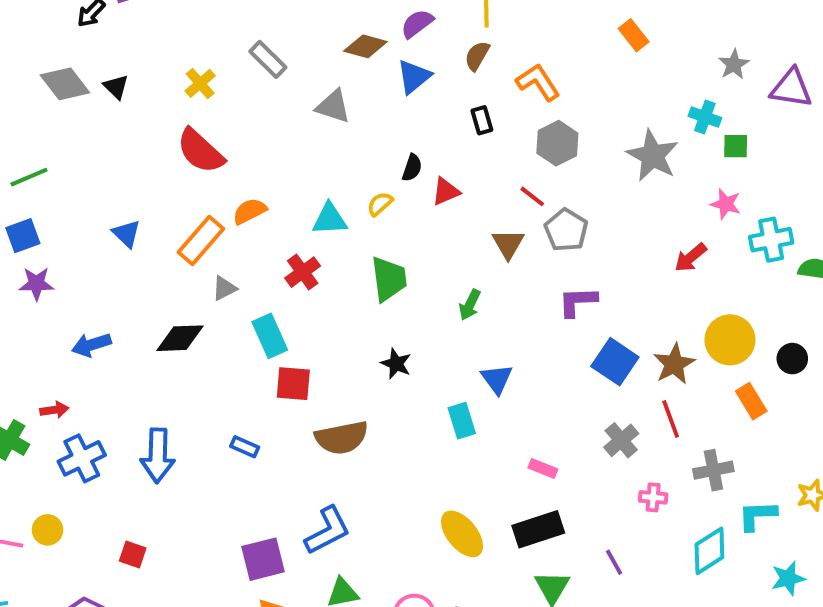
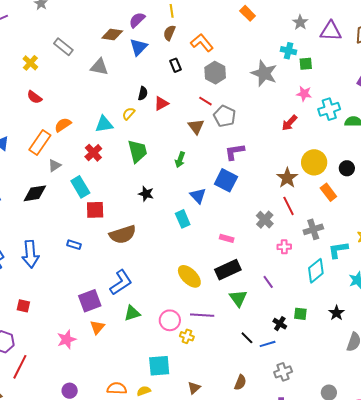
red semicircle: (200, 151) -> (34, 97), size x0.6
blue square: (615, 362) -> (226, 180), moved

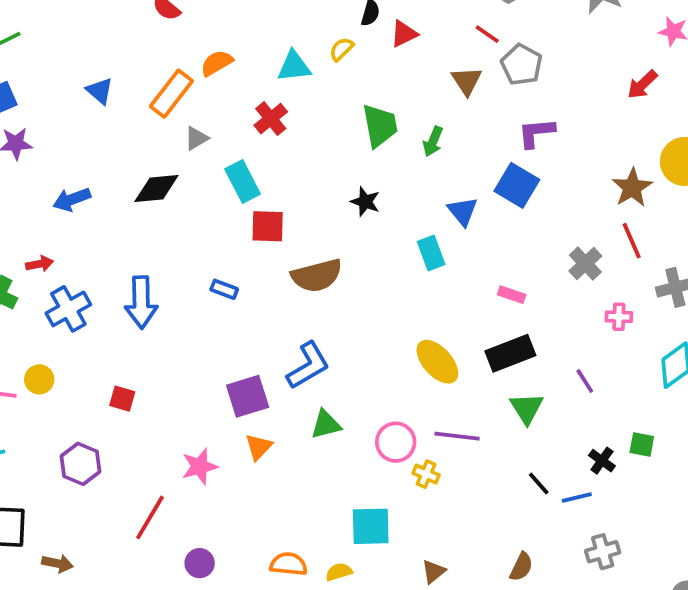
green trapezoid: (137, 151) -> (380, 126), moved
red line: (20, 367) -> (150, 517), moved

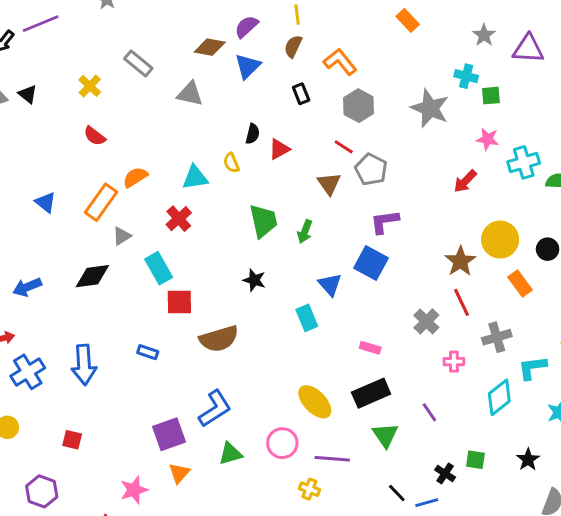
yellow semicircle: (341, 49) -> (231, 163), turned -66
pink circle: (396, 442) -> (282, 443), moved

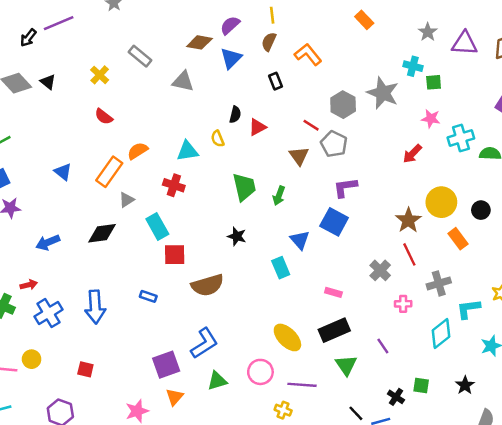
gray hexagon: (359, 106) -> (343, 105), moved
red cross: (179, 219) -> (174, 185), turned -30

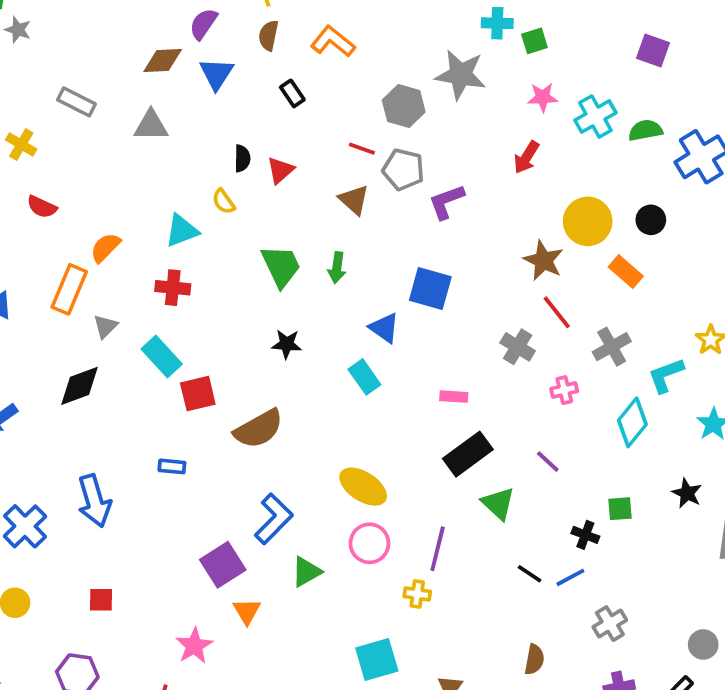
purple L-shape: (345, 187) -> (446, 202), moved
yellow ellipse: (287, 337) -> (363, 487), moved
purple line: (302, 385) -> (438, 549), turned -68

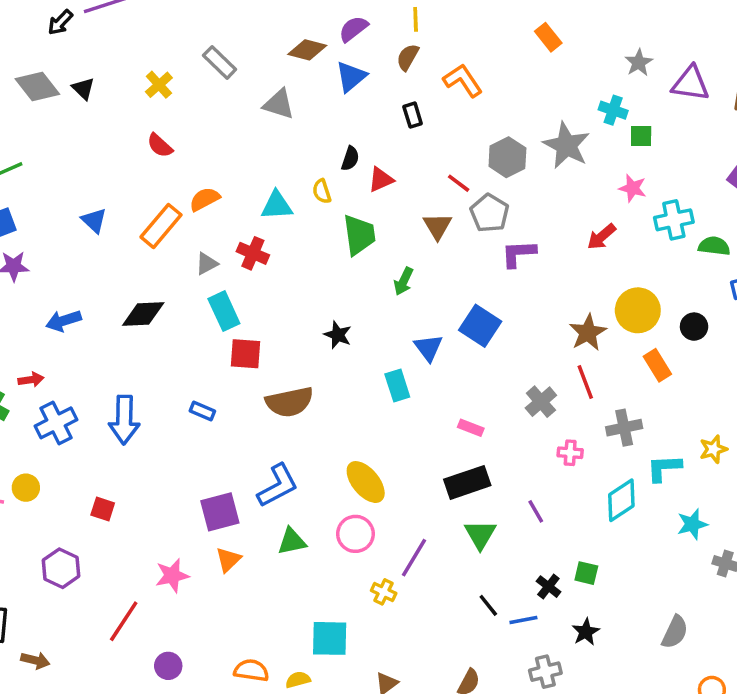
green trapezoid: (281, 266) -> (359, 235), moved
gray triangle: (105, 326) -> (207, 264), moved
black star: (687, 493) -> (586, 632), moved

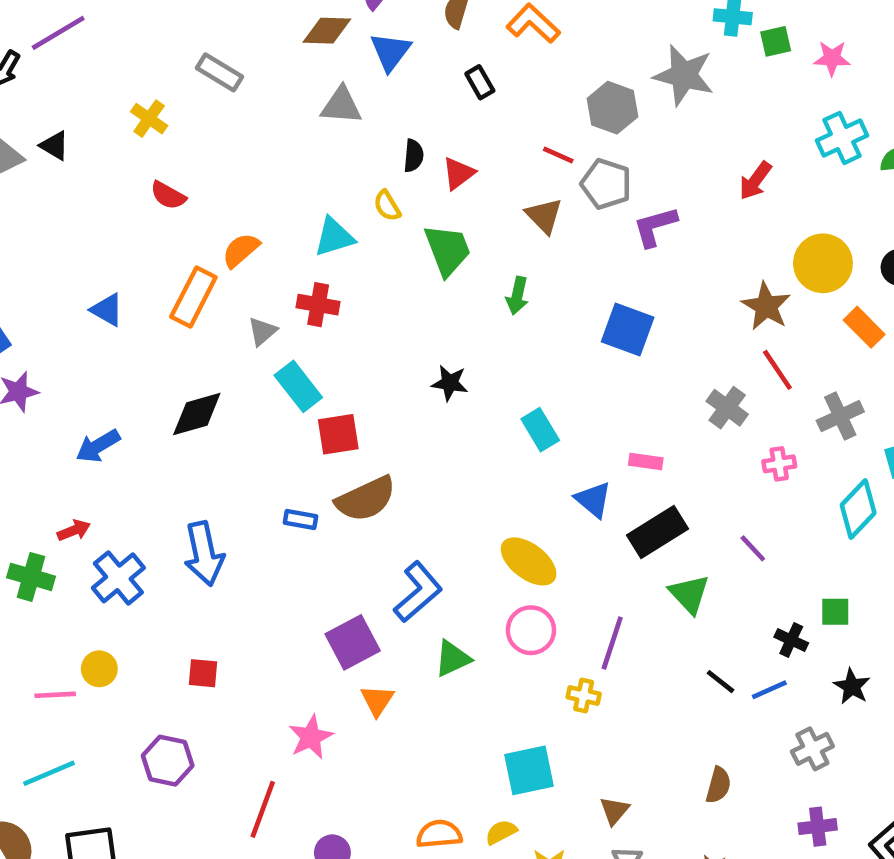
gray triangle: (279, 104) -> (341, 105), moved
pink star: (633, 188) -> (832, 58), moved
blue triangle: (428, 348) -> (593, 500), moved
brown semicircle: (289, 402) -> (366, 499), moved

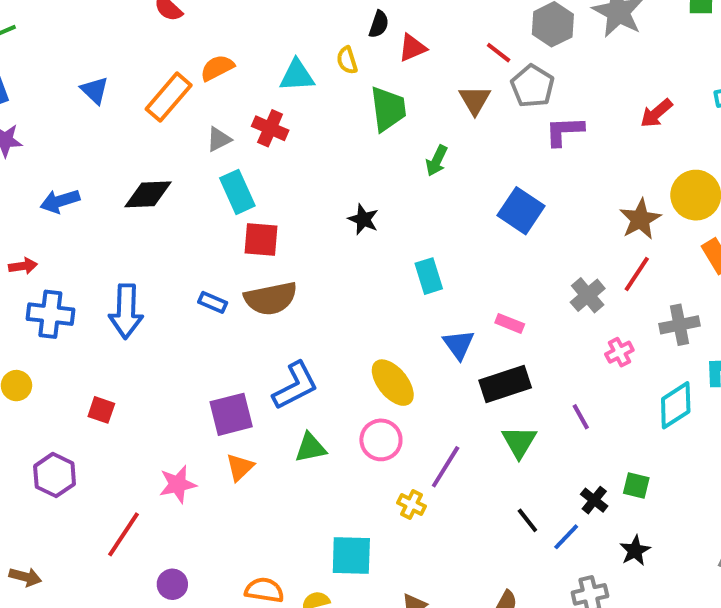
red line: (777, 370) -> (637, 274), turned 54
pink cross: (779, 464) -> (619, 352), turned -32
blue cross: (118, 578) -> (50, 314), turned 33
blue line: (769, 690) -> (566, 537), turned -36

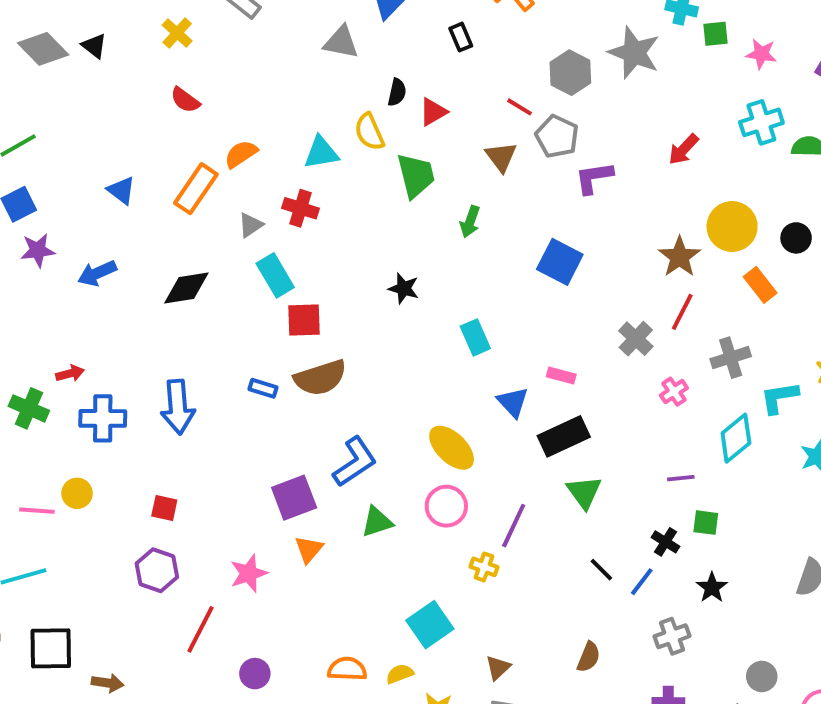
yellow semicircle: (347, 60) -> (369, 132), size x1.4
blue arrow: (60, 201) -> (97, 273), moved
purple line: (581, 417) -> (681, 478), moved, turned -60
purple hexagon: (55, 475) -> (157, 570), moved
cyan square: (351, 556) -> (430, 625), turned -30

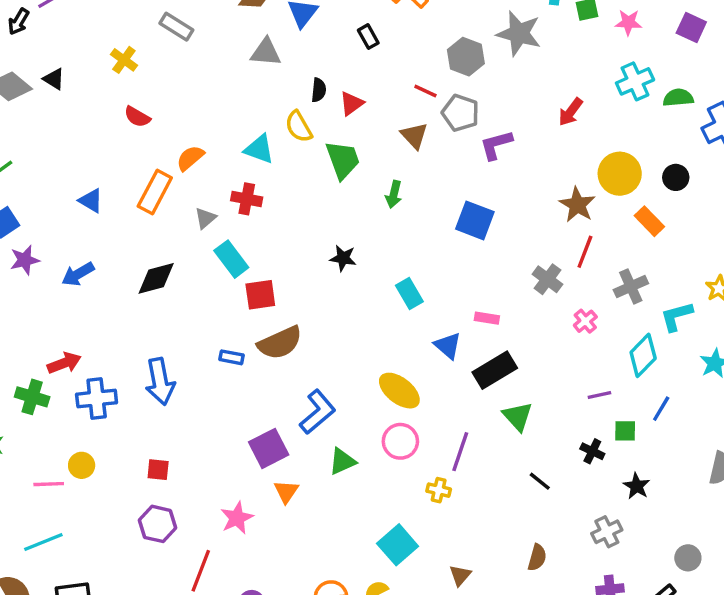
cyan triangle: (321, 153) -> (259, 149), turned 36
red arrow: (70, 374) -> (64, 363), size x1.4
blue line: (642, 582) -> (661, 409), moved

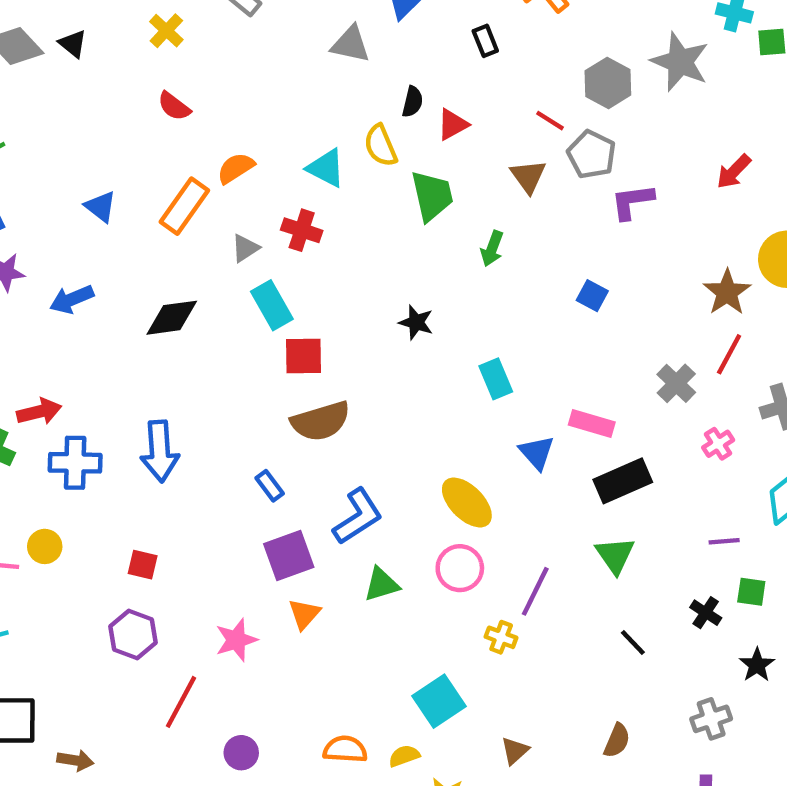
blue square: (475, 220) -> (592, 296), size x0.6
pink rectangle: (487, 318) -> (592, 423), size x1.4
blue rectangle: (232, 357) -> (270, 486), moved, turned 35
black rectangle: (495, 370) -> (623, 481), moved

